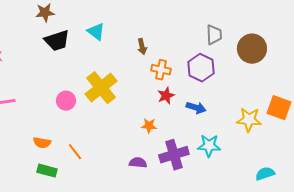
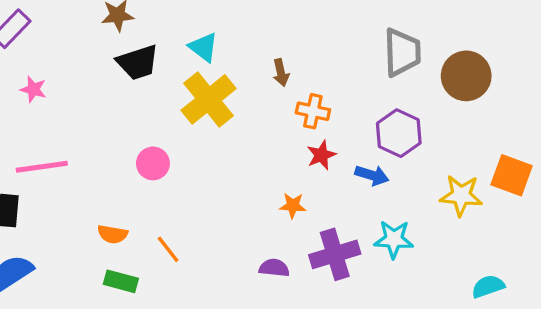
gray trapezoid: (214, 35) -> (402, 52), size x1.4
purple hexagon: (201, 68) -> (399, 133), moved
yellow cross: (101, 88) -> (208, 99), moved

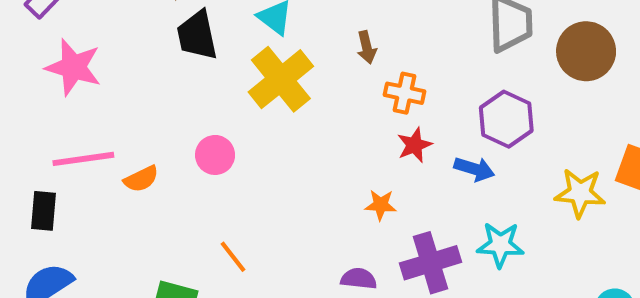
black trapezoid: (138, 62) -> (197, 35), turned 96
pink star: (33, 89) -> (73, 67), size x1.8
orange semicircle: (113, 234) -> (141, 179), moved, turned -36

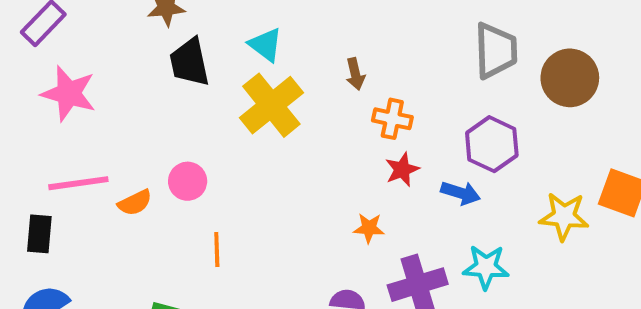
pink circle: (215, 155) -> (188, 181), moved
orange line: (233, 257) -> (217, 249), moved, turned 36

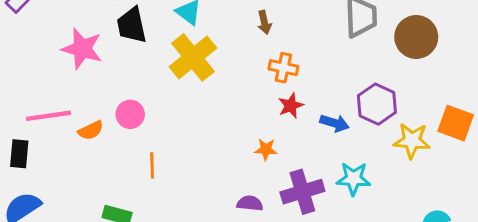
brown arrow: (355, 74) -> (264, 22), moved
pink star: (69, 93) -> (82, 49), moved
purple hexagon: (492, 144) -> (377, 104), moved

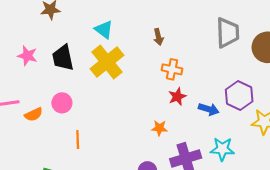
black trapezoid: (132, 25) -> (63, 58), moved
pink star: (82, 49) -> (27, 56), size x0.7

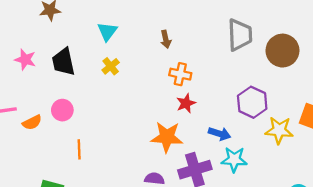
cyan triangle: (104, 30) -> (107, 31), turned 30
yellow cross: (107, 62) -> (111, 66), size x0.5
blue arrow: (209, 109) -> (220, 134), moved
orange star: (159, 128) -> (167, 137), size x1.8

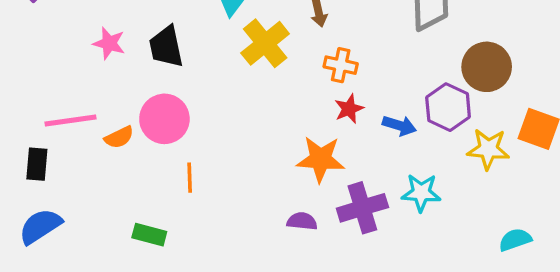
brown circle: (282, 51) -> (487, 67), moved
yellow cross: (111, 66) -> (265, 43), moved, size x1.8
pink circle: (62, 110) -> (164, 119), size x1.5
blue arrow: (220, 134) -> (399, 126), moved

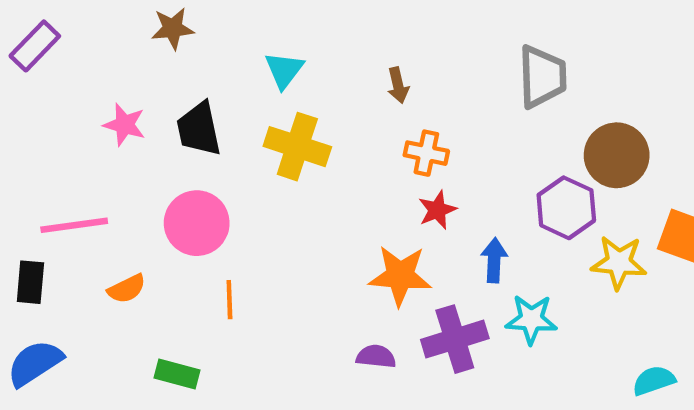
yellow cross: (265, 43) -> (297, 147), moved, turned -33
blue arrow: (399, 126) -> (494, 260), moved, turned -104
orange semicircle: (119, 137) -> (127, 289), moved

